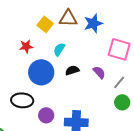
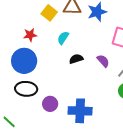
blue circle: (41, 72) -> (24, 61), moved

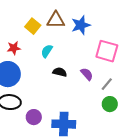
black semicircle: (76, 59) -> (60, 72), turned 32

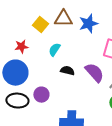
purple semicircle: (87, 74) -> (94, 73), size x1.5
purple circle: (34, 117) -> (41, 95), moved

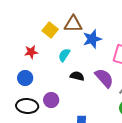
blue star: (88, 24) -> (92, 39), moved
blue circle: (15, 73) -> (25, 78), size x0.6

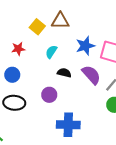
blue star: (92, 39) -> (85, 46), moved
purple circle: (51, 100) -> (49, 95), moved

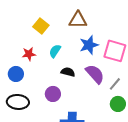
brown triangle: (60, 21) -> (78, 20), moved
red star: (18, 49) -> (29, 54), moved

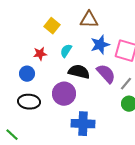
black semicircle: (68, 72) -> (79, 72), size x1.5
purple circle: (53, 94) -> (64, 94), size x1.5

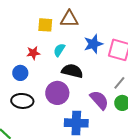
brown triangle: (89, 20) -> (69, 19), moved
yellow square: (52, 26) -> (45, 25), turned -35
purple semicircle: (106, 74) -> (99, 100), moved

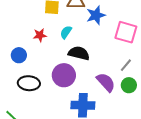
blue star: (93, 44) -> (96, 15), moved
blue circle: (20, 73) -> (19, 55), moved

